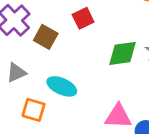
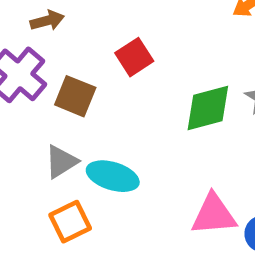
gray triangle: (16, 73) -> (61, 162), moved
orange square: (34, 110) -> (70, 222), turned -35

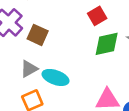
red square: (134, 57) -> (97, 16), moved

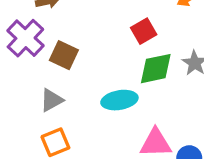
cyan ellipse: (55, 77) -> (119, 100), moved, turned -30

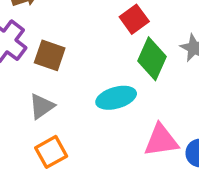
green diamond: (156, 69) -> (152, 59), turned -48

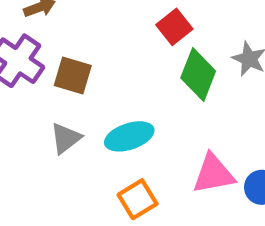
cyan ellipse: (116, 98) -> (129, 136), moved
orange square: (51, 152) -> (138, 199), moved

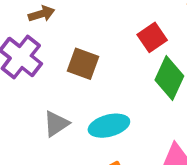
brown square: (73, 76) -> (83, 64), moved

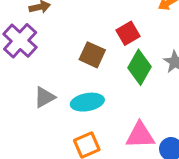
brown square: (83, 64) -> (92, 55), moved

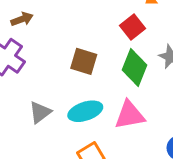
red square: (128, 33) -> (133, 27), moved
pink triangle: (140, 135) -> (130, 115), moved

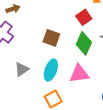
cyan ellipse: (85, 111) -> (51, 70), turned -55

